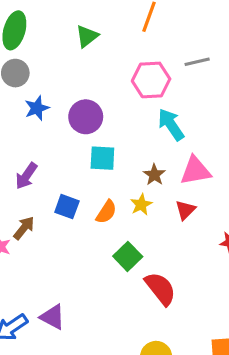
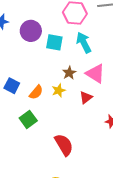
cyan square: (102, 158) -> (54, 42), moved
pink triangle: (195, 171) -> (95, 74), turned 35
green square: (128, 256) -> (28, 119), moved

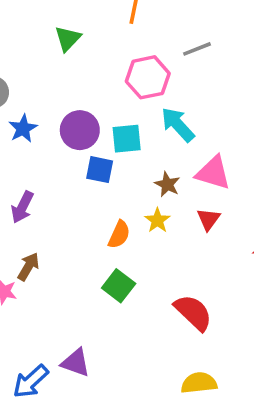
blue square: (12, 86) -> (100, 170), moved

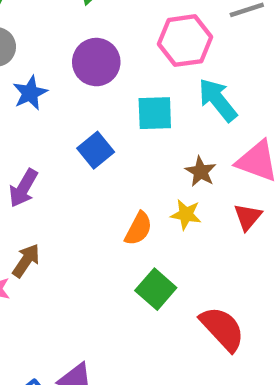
purple circle: (80, 130) -> (96, 62), moved
blue square: (100, 170) -> (96, 150), moved, turned 36
yellow star: (157, 220) -> (186, 214), turned -30
green square: (119, 286) -> (156, 289), moved

